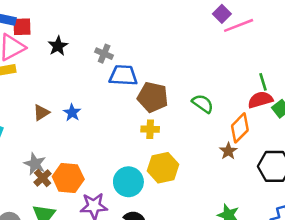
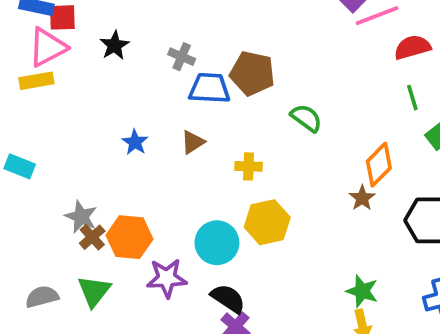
brown pentagon: (153, 97) -> (252, 73), moved
red semicircle: (260, 100) -> (412, 47), moved
green semicircle: (203, 104) -> (306, 118), moved
brown triangle: (41, 113) -> (193, 142), moved

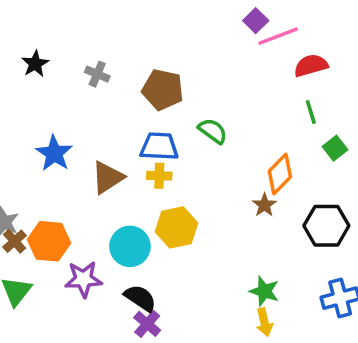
blue trapezoid: (209, 88) -> (159, 146), moved
blue star: (135, 142) -> (54, 153), size x1.5
brown triangle: (193, 142) -> (108, 177), moved, size x1.5

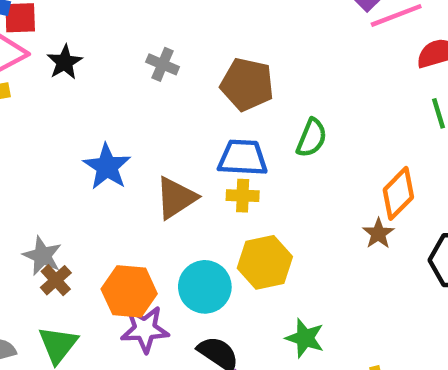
black star: (35, 64) -> (65, 62), moved
green semicircle: (213, 131) -> (312, 138), turned 76
orange hexagon: (49, 241) -> (129, 291), moved
green star: (264, 291) -> (305, 338), moved

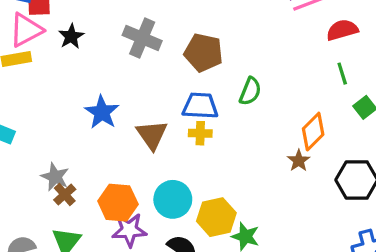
gray cross: (163, 64) -> (142, 38), size x1.6
brown triangle: (176, 198) -> (152, 135), turned -32
yellow hexagon: (265, 262) -> (216, 217), moved

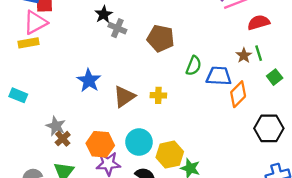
black star: (71, 36) -> (104, 14), moved
gray cross: (142, 38) -> (117, 28), size x0.7
blue trapezoid: (200, 106) -> (219, 76), moved
brown triangle: (152, 135) -> (124, 96), turned 30
brown star: (299, 161) -> (244, 55), moved

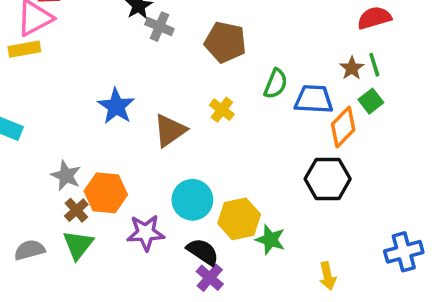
green square: (275, 77) -> (371, 101), moved
yellow cross: (158, 95) -> (222, 110), moved, turned 35
black hexagon: (269, 128) -> (328, 179), moved
brown cross: (63, 139) -> (76, 210), moved
orange hexagon: (100, 144) -> (106, 193), moved

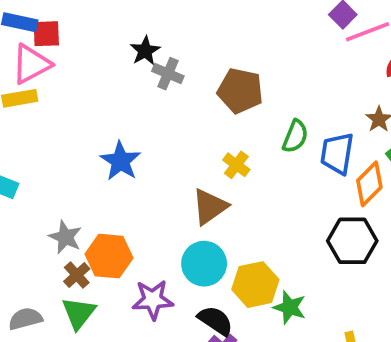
blue trapezoid: (314, 99) -> (337, 153), turned -84
brown triangle: (170, 130) -> (210, 207), moved

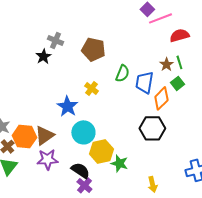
black star: (145, 51) -> (43, 56), moved
blue star: (120, 161) -> (67, 106), moved
brown triangle: (210, 207) -> (44, 135), moved
cyan circle: (204, 264) -> (83, 132), moved

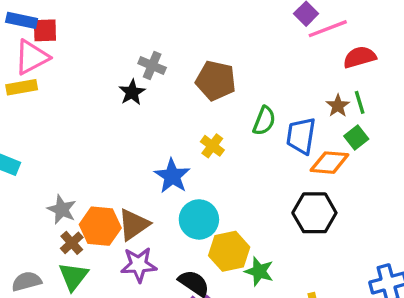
orange diamond: (161, 98) -> (329, 163), turned 50

